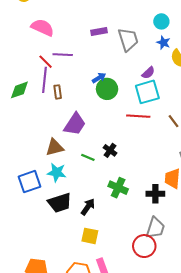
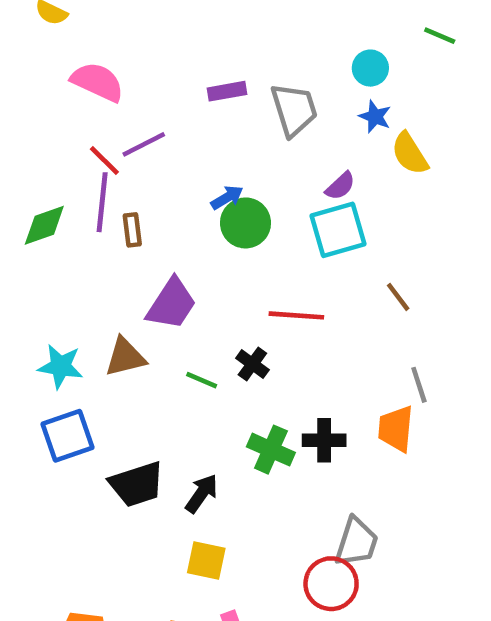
purple line: (63, 55) -> (144, 144), turned -30
red line: (138, 116) -> (296, 315), moved
cyan star: (57, 173) -> (61, 366), moved
black cross: (155, 194) -> (324, 440), moved

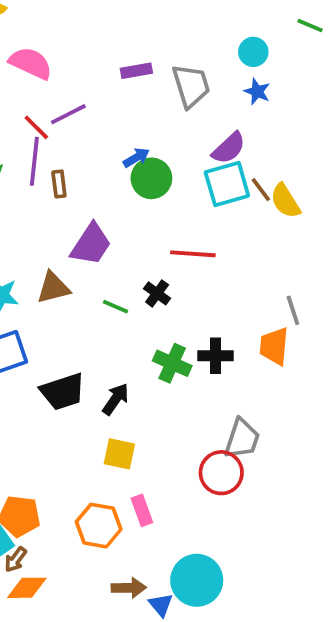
yellow semicircle: (410, 154) -> (285, 201), moved
purple semicircle: (340, 186) -> (229, 148), size x1.4
brown line: (398, 297) -> (261, 190), moved

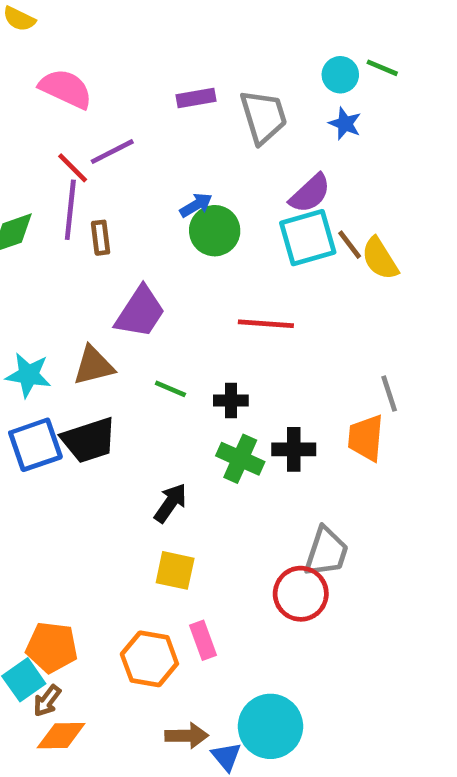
green line: (310, 25) -> (382, 68), moved
black cross: (157, 293) -> (231, 401), moved, turned -36
black trapezoid: (63, 392) -> (89, 440), moved

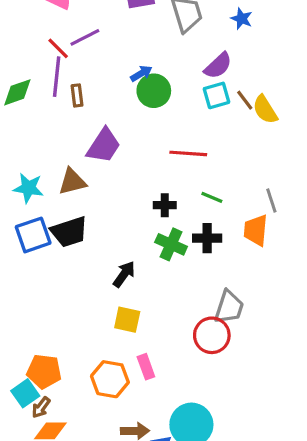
cyan square: (308, 238) -> (217, 95), size x0.7
green line: (170, 389) -> (212, 197), moved

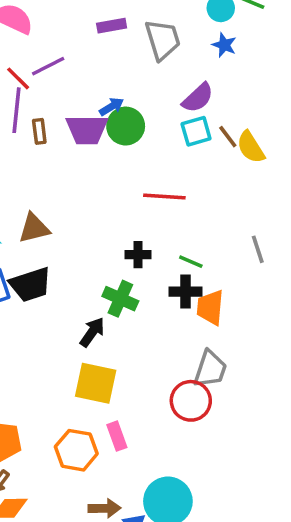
purple trapezoid: (104, 146) -> (87, 130), moved, turned 57
green line: (212, 197) -> (191, 262), moved
orange trapezoid: (256, 230) -> (210, 307), moved
green cross: (171, 244) -> (120, 299), moved
yellow square: (127, 320) -> (96, 383), size x1.4

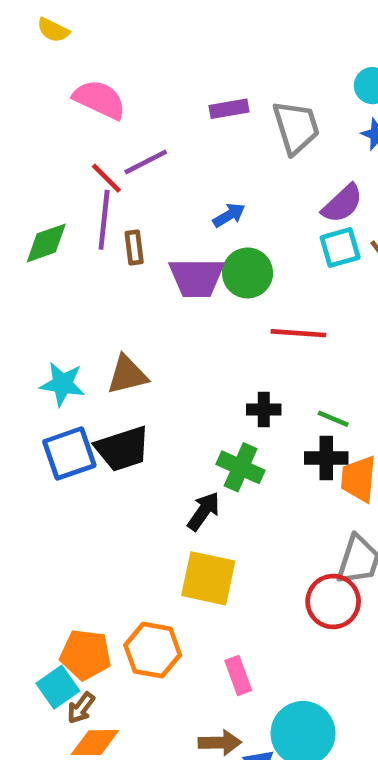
green circle: (126, 126) -> (248, 273), moved
purple trapezoid: (87, 130) -> (197, 278), moved
pink rectangle: (117, 436) -> (238, 676), moved
orange hexagon: (76, 450) -> (153, 650), moved

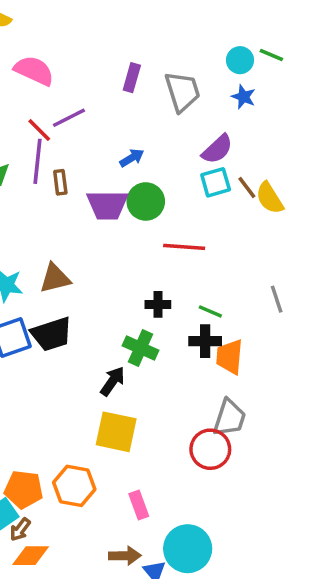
purple rectangle: (229, 109) -> (132, 78), turned -64

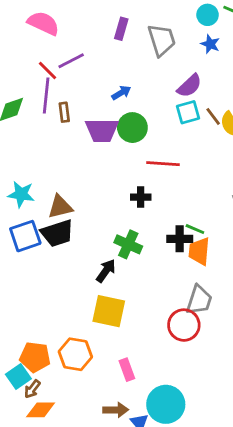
brown triangle: (55, 278) -> (60, 207), moved
black cross: (158, 304) -> (141, 197), moved
green line: (210, 311) -> (195, 229), moved

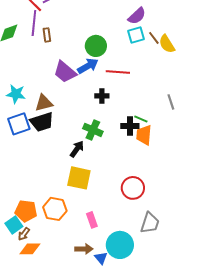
blue arrow: (121, 93) -> (88, 66), moved, size x1.5
purple trapezoid: (102, 130) -> (65, 72), moved, turned 40
gray trapezoid: (199, 300) -> (150, 223), moved

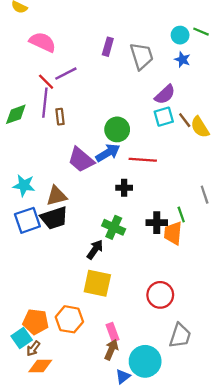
green line: (141, 119) -> (181, 214), moved, turned 48
brown arrow: (84, 249) -> (111, 350), moved, turned -66
blue triangle: (101, 258) -> (123, 376), turned 32

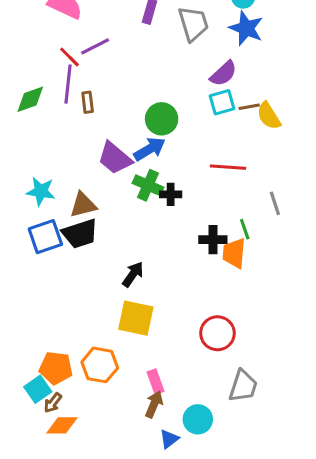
blue star: (182, 60) -> (246, 28), size x1.6
brown line: (185, 120) -> (249, 107), turned -63
red line: (143, 160) -> (228, 167), moved
green cross: (114, 227) -> (148, 185), moved
cyan circle: (145, 361) -> (198, 419), size x0.7

